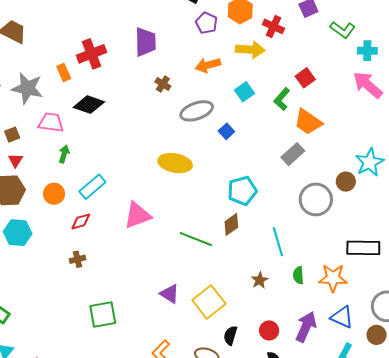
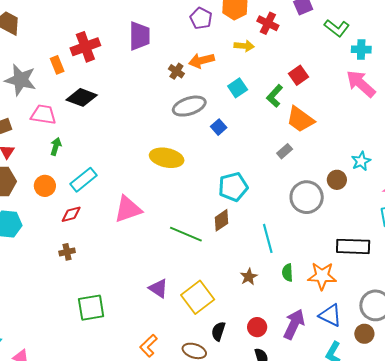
yellow arrow: (250, 50) -> (244, 46), size x0.7
brown cross: (163, 84) -> (176, 71), moved
gray rectangle: (293, 154) -> (285, 151), size x0.7
cyan star: (370, 162) -> (361, 161), size x0.7

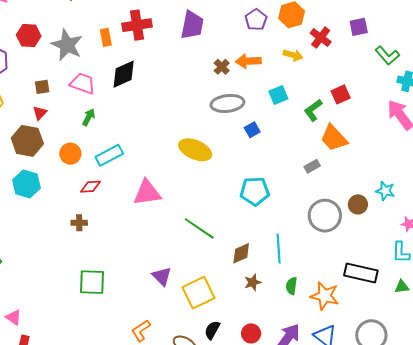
black diamond: (82, 97) -> (124, 74), turned -56
cyan star: (361, 161) -> (385, 191), turned 30
brown diamond: (222, 220) -> (241, 253), moved

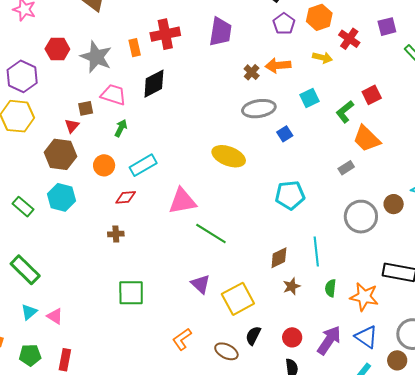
brown square: (42, 87) -> (86, 108), moved
green line: (199, 228) -> (211, 233), moved
pink triangle: (14, 317) -> (55, 316), moved

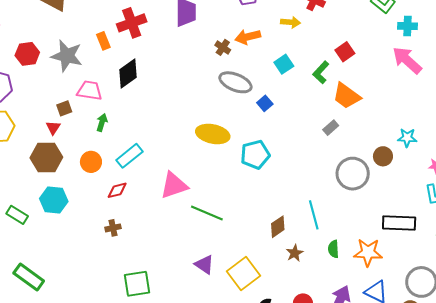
gray ellipse: (259, 109) -> (235, 82), turned 40
cyan pentagon: (290, 195) -> (255, 155), moved

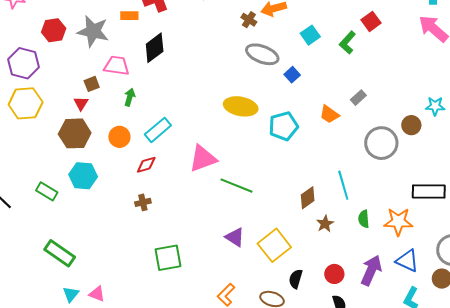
orange rectangle: (103, 41) -> (129, 16), turned -66
orange trapezoid: (346, 96) -> (329, 114), moved, size x0.7

